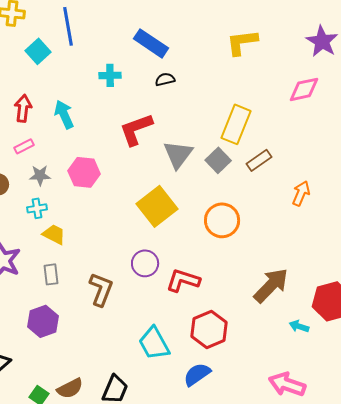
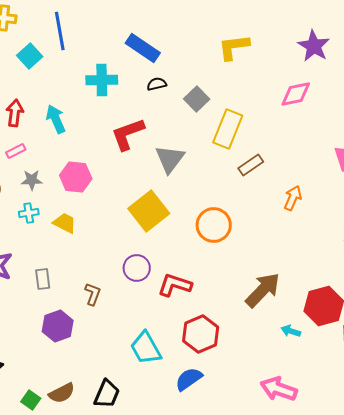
cyan cross: (110, 75) -> (102, 80), size x1.4
gray square: (218, 160) -> (197, 99), moved
yellow trapezoid: (54, 234) -> (65, 223), moved
brown L-shape: (101, 289) -> (93, 294), size x0.7
purple hexagon: (43, 321) -> (58, 326), moved

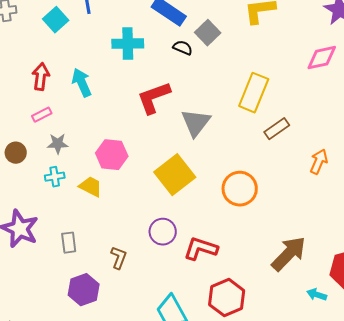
black semicircle: (157, 84) -> (183, 48), turned 36
gray square: (197, 99) -> (208, 33), moved
pink hexagon: (76, 177) -> (112, 155), moved

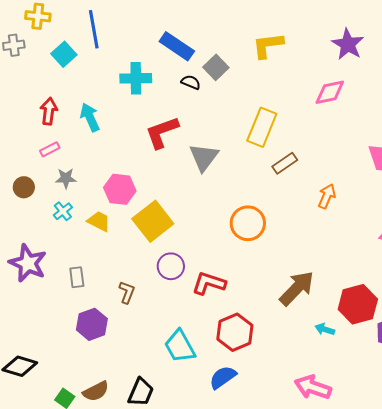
yellow square: (175, 175) -> (153, 221), moved
cyan cross: (55, 177) -> (63, 211), turned -30

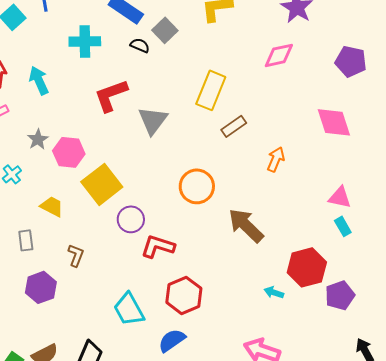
gray star: (66, 178) -> (38, 139), moved, turned -30
yellow trapezoid: (99, 221) -> (52, 206), moved
purple circle: (171, 266) -> (131, 219), moved
brown arrow: (297, 288) -> (246, 225), moved, turned -90

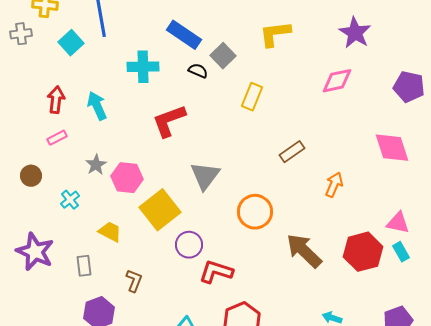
yellow rectangle: (211, 90) -> (252, 97), moved, size x0.7
gray triangle: (153, 120) -> (205, 176), moved
red hexagon: (307, 267) -> (363, 252), moved

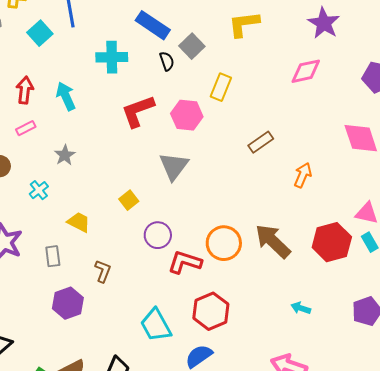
black semicircle: (198, 71) -> (167, 61), turned 48
pink hexagon: (127, 178) -> (187, 115), moved
yellow square: (160, 210) -> (129, 200), size x0.5
orange circle: (255, 212) -> (224, 243), moved

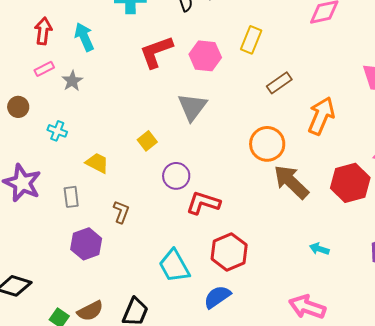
yellow rectangle: (221, 87) -> (251, 40), moved
gray star: (65, 155) -> (72, 81), moved
orange arrow: (303, 175) -> (321, 116), size x1.5
cyan cross: (39, 190) -> (57, 131), turned -30
orange circle: (224, 243) -> (267, 144), moved

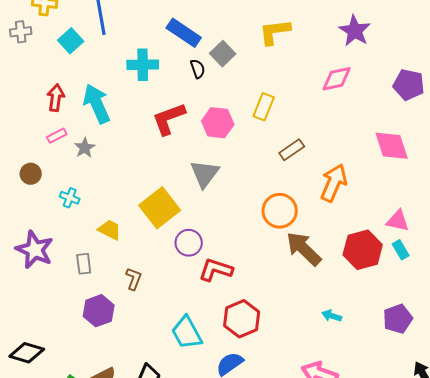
cyan arrow: (84, 37) -> (97, 104), size x1.4
yellow square: (147, 141) -> (160, 208), size x2.0

